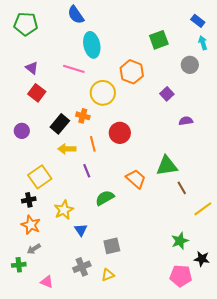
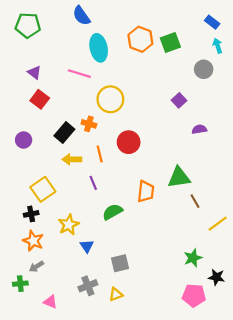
orange hexagon: (132, 72) -> (140, 39), moved
orange trapezoid: (136, 179) -> (146, 191), turned 55

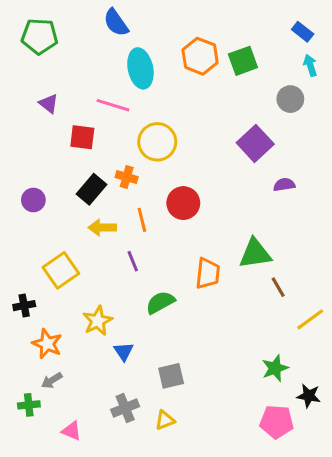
red square: (40, 99) -> (82, 137), moved, turned -30
purple square: (179, 100) -> (255, 143), size x1.6
black cross: (31, 214) -> (24, 306), moved

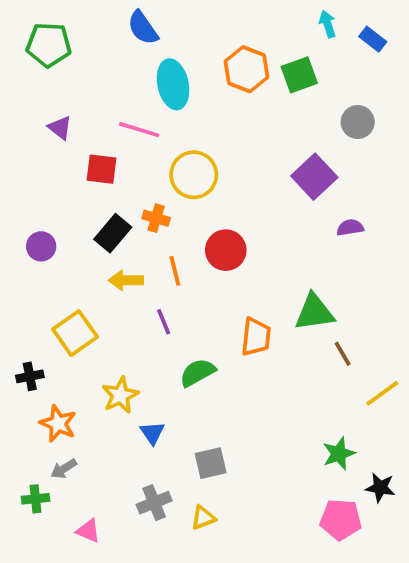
cyan arrow: (310, 65) -> (328, 24), moved

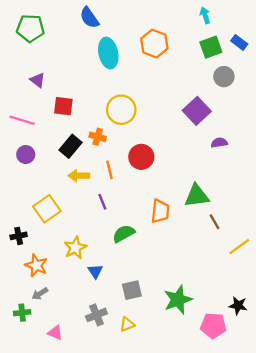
blue rectangle: (373, 39) -> (239, 42), moved
green square: (299, 75) -> (211, 47), moved
pink line: (139, 130) -> (22, 120), moved
green star: (339, 454) -> (178, 300), moved, size x1.4

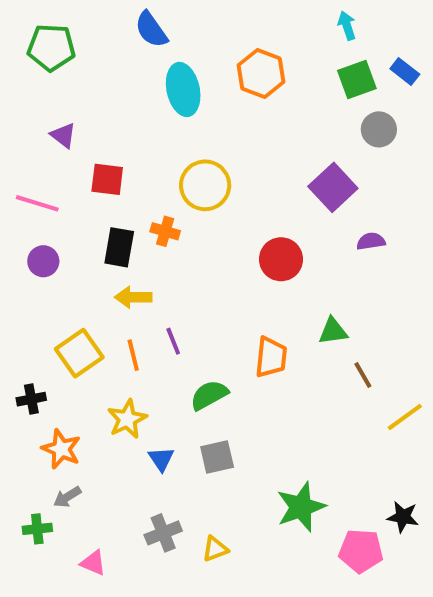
black rectangle: (71, 146) -> (119, 247), turned -30
red circle: (141, 157) -> (281, 259), moved
orange line: (109, 170) -> (133, 355), moved
green triangle: (197, 196) -> (333, 331), size x0.7
gray square: (132, 290) -> (217, 457), moved

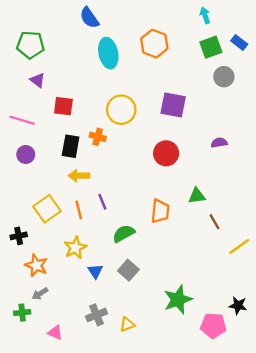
green pentagon: (51, 48) -> (30, 45), moved
purple square: (333, 187) -> (173, 105), moved, turned -36
gray square: (217, 457) -> (128, 270), turned -36

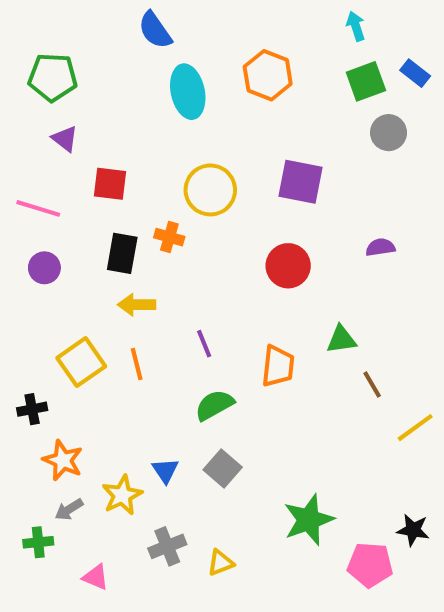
purple line: (102, 202) -> (204, 344), moved
yellow star: (75, 248) -> (122, 495), moved

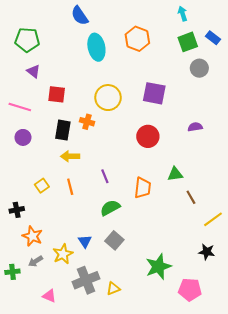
yellow square: (81, 362) -> (42, 186), size x0.6
black star: (413, 530) -> (207, 252), moved
green cross: (38, 542) -> (12, 272), moved
gray cross: (167, 546) -> (86, 280), size x1.4

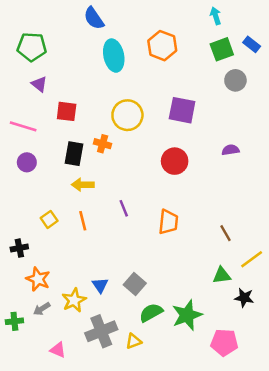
green triangle: (175, 174) -> (222, 275), moved
green semicircle: (110, 208) -> (151, 313), moved

